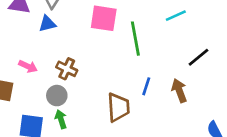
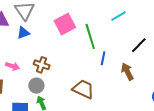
pink square: (104, 18) -> (65, 24), turned -30
blue line: (146, 86) -> (103, 58), moved
brown trapezoid: (118, 107) -> (83, 89), turned -55

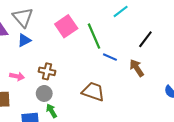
blue line: (103, 58) -> (110, 57), turned -72

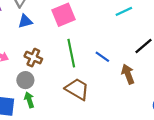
green line: (94, 36) -> (71, 53), moved
blue triangle: (24, 40) -> (25, 21), moved

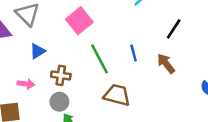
blue triangle: (25, 21) -> (38, 51), moved
blue line: (102, 57) -> (134, 53), turned 56

